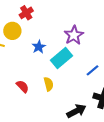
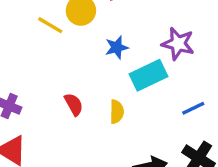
purple star: (74, 35) -> (178, 44), turned 30

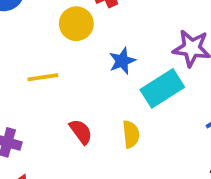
yellow line: (50, 25) -> (43, 77), moved, turned -32

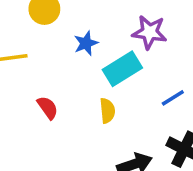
yellow semicircle: (131, 134) -> (107, 111), moved

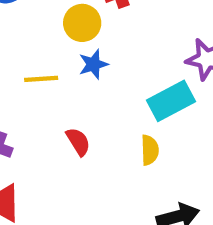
blue star: (86, 43) -> (93, 64), moved

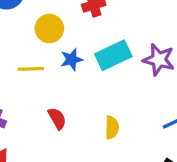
yellow circle: (82, 23) -> (49, 29), moved
cyan rectangle: (171, 101) -> (113, 55), moved

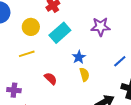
cyan rectangle: (113, 55) -> (60, 33), moved
blue star: (72, 59) -> (79, 57), moved

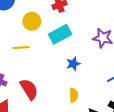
yellow semicircle: (84, 75) -> (74, 95), moved
red semicircle: (51, 79) -> (29, 89), moved, size x1.5

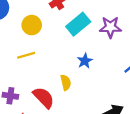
cyan rectangle: (60, 34) -> (78, 24), moved
yellow semicircle: (74, 95) -> (66, 82), moved

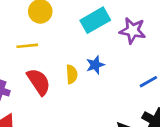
yellow semicircle: (66, 82) -> (72, 74), moved
red semicircle: (44, 98) -> (39, 82), moved

